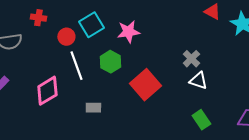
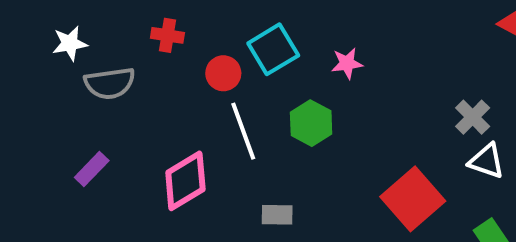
pink star: (128, 32) -> (347, 63), size x0.7
red square: (145, 85) -> (413, 199), moved

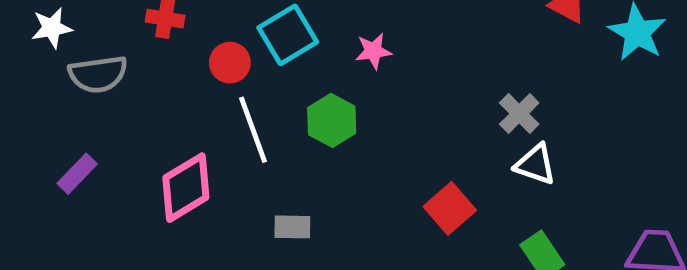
red square: (413, 199) -> (450, 208), size x0.7

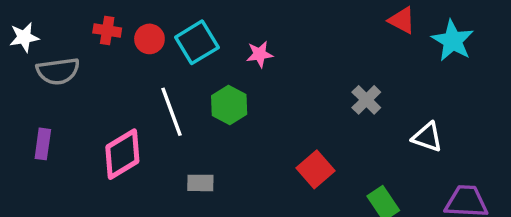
red circle: (230, 63) -> (149, 39), moved
white triangle: (535, 164) -> (427, 137), moved
purple rectangle: (77, 174) -> (43, 144), turned -36

